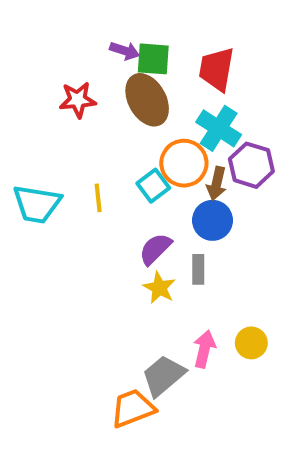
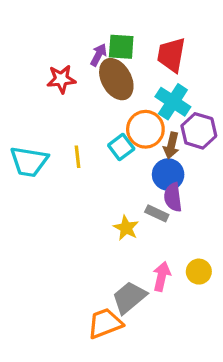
purple arrow: (125, 51) -> (99, 55), moved, turned -80
purple semicircle: (155, 249) -> (173, 197), moved, turned -52
gray rectangle: (198, 269) -> (157, 213), turned -65

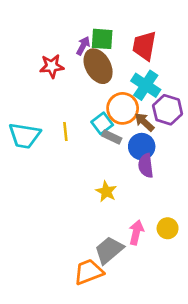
brown arrow: (171, 145) -> (144, 122), turned 120
gray rectangle: (157, 213) -> (112, 137), moved

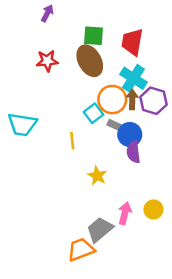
purple arrow: (83, 46) -> (47, 13), moved
brown arrow: (144, 122) -> (132, 100), moved, turned 48
yellow line: (65, 132) -> (72, 141), moved
gray rectangle: (112, 137) -> (116, 126), moved

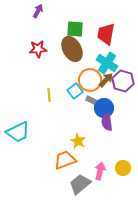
brown arrow: (132, 100) -> (106, 80), turned 42
cyan trapezoid: (22, 125) -> (18, 132), moved, turned -35
yellow line: (72, 141) -> (49, 95), moved
orange trapezoid: (81, 249) -> (65, 160), moved

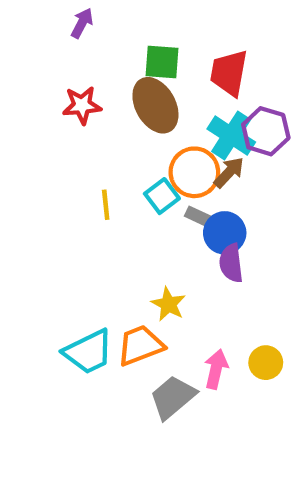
purple hexagon: (123, 81) -> (266, 131), moved
cyan trapezoid: (18, 132) -> (88, 352), moved

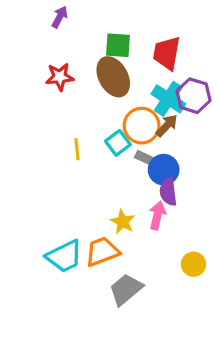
pink arrow: (216, 369) -> (157, 215), moved

